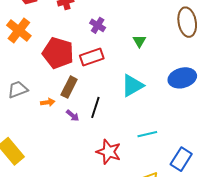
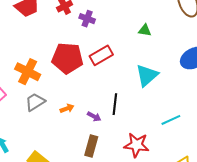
purple cross: (98, 25) -> (87, 19), moved
orange cross: (19, 30) -> (28, 72), moved
green triangle: (139, 41) -> (145, 30), turned -40
brown rectangle: (69, 87) -> (91, 146), moved

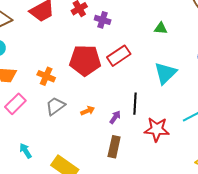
orange cross: (28, 72) -> (46, 76), size x0.7
purple arrow: (94, 117) -> (115, 117), turned -80
red star: (136, 145) -> (157, 129), moved

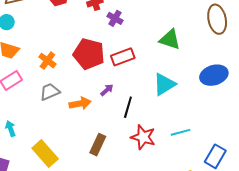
green triangle: (161, 28) -> (170, 40), size x1.6
orange arrow: (88, 111) -> (80, 103), size x1.5
purple arrow: (115, 117) -> (107, 90), moved

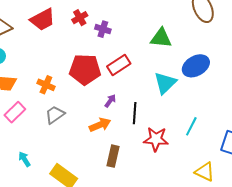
blue ellipse: (214, 75) -> (196, 66), moved
orange arrow: (80, 103) -> (100, 125), moved
cyan line: (181, 132) -> (191, 126), turned -36

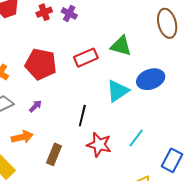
purple cross: (103, 29) -> (69, 13), moved
red rectangle: (119, 65) -> (86, 58), moved
purple arrow: (110, 101) -> (35, 106), moved
orange arrow: (100, 125) -> (22, 137), moved

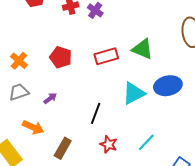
red pentagon: (41, 64) -> (61, 57), size x0.7
orange arrow: (22, 137) -> (33, 127), turned 30
red star: (99, 145) -> (109, 144), size x0.7

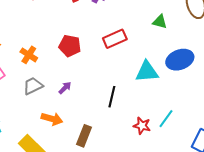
green triangle: (143, 49) -> (160, 22), moved, size x0.7
cyan triangle: (134, 93) -> (147, 72), turned 30
red star: (109, 144) -> (142, 126), moved

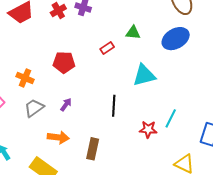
green triangle: (160, 22) -> (133, 33), moved
red rectangle: (115, 39) -> (107, 48), size x0.6
blue ellipse: (180, 60) -> (176, 39), moved

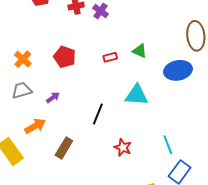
cyan line: (171, 118) -> (168, 145), moved, turned -66
orange arrow: (58, 137) -> (35, 126), turned -55

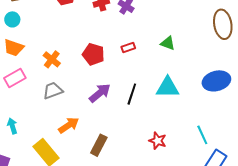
red rectangle: (110, 57) -> (128, 47), moved
blue ellipse: (178, 70) -> (216, 81), moved
purple arrow: (53, 98) -> (100, 93), moved, size x1.6
black line: (98, 114) -> (132, 94), moved

